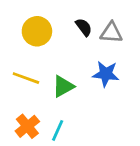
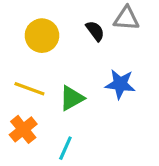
gray triangle: (111, 33) -> (126, 18), moved
orange cross: (27, 126) -> (23, 129), moved

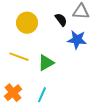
blue star: (120, 84) -> (77, 40), moved
orange cross: (23, 129) -> (13, 93), moved

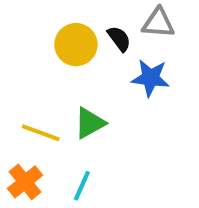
yellow circle: (27, 23) -> (76, 45), moved
yellow line: (19, 57) -> (41, 133), moved

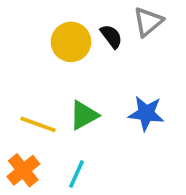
gray triangle: (158, 23) -> (148, 22), turned -44
blue star: (150, 78) -> (146, 113), moved

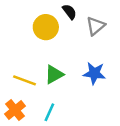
gray triangle: (148, 22) -> (95, 26), moved
black semicircle: (111, 36) -> (69, 12), moved

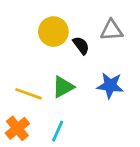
black semicircle: (69, 12) -> (81, 45), moved
gray triangle: (95, 26) -> (111, 30), turned 36

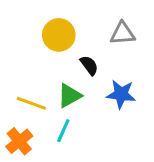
black semicircle: (81, 45) -> (89, 65), moved
cyan line: (58, 131) -> (63, 131), moved

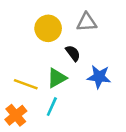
gray triangle: (123, 33) -> (87, 22), moved

